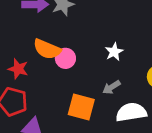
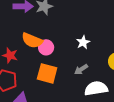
orange square: (81, 107) -> (47, 73), moved

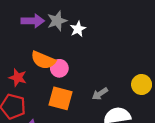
white star: (83, 42) -> (78, 29), moved

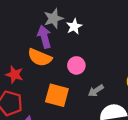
purple arrow: (33, 21) -> (44, 37), moved, turned -105
pink circle: (59, 68) -> (76, 65), moved

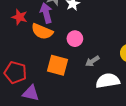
red star: (15, 75) -> (19, 17), moved

